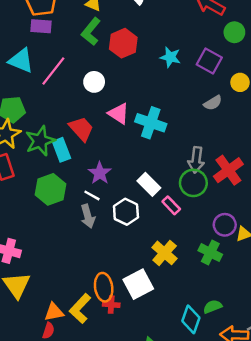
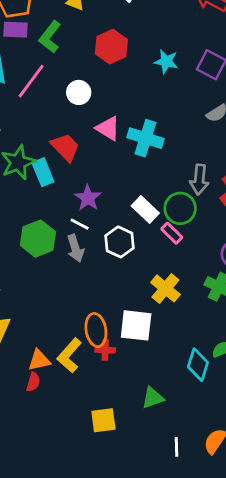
green L-shape: (91, 32) -> (50, 37), moved
green circle: (193, 183) -> (180, 208), moved
green hexagon: (50, 189) -> (38, 239), moved
white square: (138, 284) -> (136, 325), turned 36

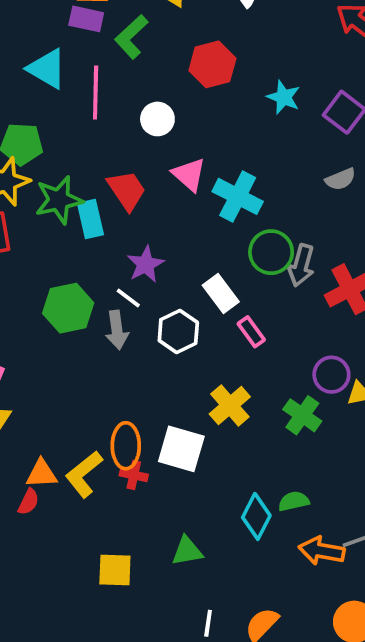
pink line: (31, 81) -> (96, 92), turned -45
green circle: (180, 208) -> (271, 252), moved

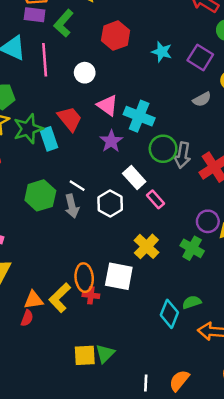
purple star: (146, 264) -> (111, 141), moved
green triangle: (187, 551) -> (105, 353), moved, turned -30

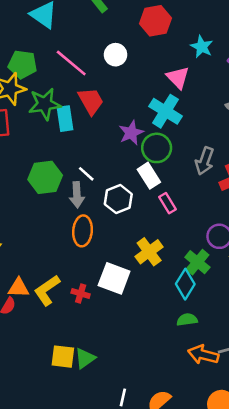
pink line: (45, 60) -> (71, 63), moved, turned -56
pink triangle: (107, 105) -> (178, 78), moved
green circle: (163, 149) -> (157, 148), moved
orange ellipse: (84, 278) -> (83, 231), moved
cyan diamond: (169, 314) -> (185, 284), moved

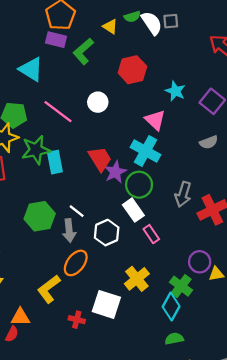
red trapezoid: (91, 101) -> (100, 159), moved
orange ellipse: (83, 231) -> (76, 263), turned 36
yellow L-shape: (47, 290) -> (49, 289), moved

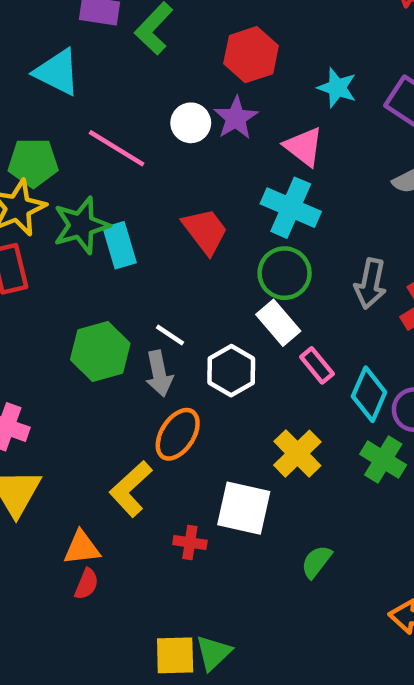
purple star: (115, 172) -> (236, 118), moved
cyan diamond: (171, 306) -> (369, 394), moved
red semicircle: (12, 334) -> (86, 584), moved
green semicircle: (174, 339) -> (316, 562), moved, turned -36

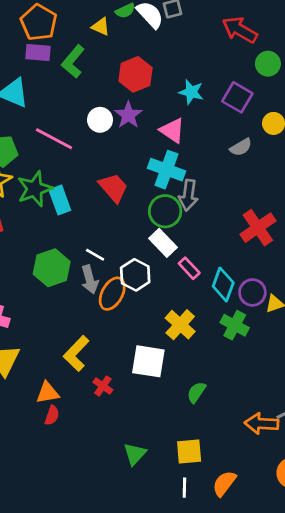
gray arrow: (370, 284) -> (188, 195), moved
orange ellipse: (178, 434) -> (112, 294), moved
red cross: (190, 542) -> (103, 386), moved, turned 30
yellow square: (175, 655) -> (189, 452), moved

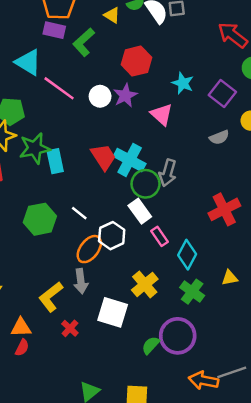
pink line: (54, 139) -> (59, 88), moved
cyan cross: (166, 170) -> (130, 160), moved
gray arrow: (90, 279) -> (81, 281), moved
purple circle: (252, 292) -> (178, 336), moved, size x1.5

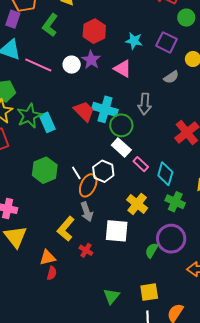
purple rectangle: (54, 30) -> (13, 19), moved, turned -72
gray arrow: (168, 173) -> (145, 104), moved
white line: (79, 213) -> (76, 173), moved, turned 32

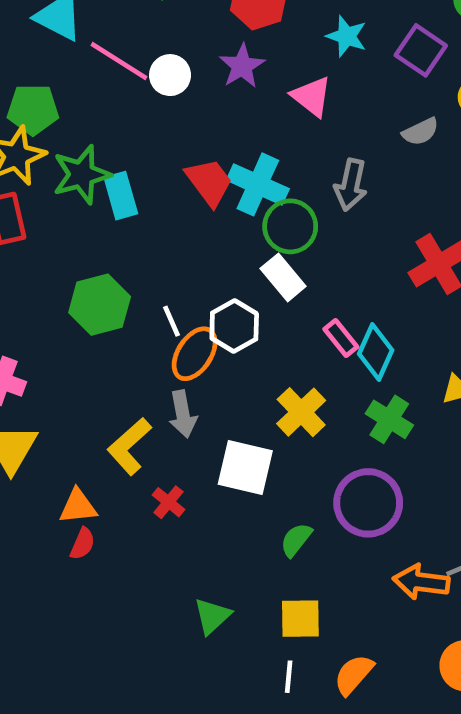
white circle: (72, 65) -> (170, 75), moved
pink rectangle: (141, 164) -> (341, 338), moved
green semicircle: (152, 250) -> (296, 540), moved

